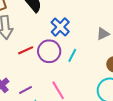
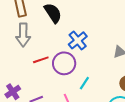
cyan line: (72, 55) -> (84, 83), moved

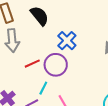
cyan line: (84, 83) -> (43, 88), moved

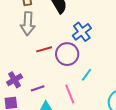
cyan line: (43, 88) -> (86, 75), moved

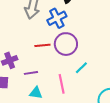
blue cross: (82, 32) -> (57, 18), moved
red line: (44, 49) -> (42, 45), moved

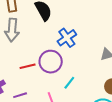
blue cross: (57, 18) -> (67, 38), moved

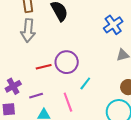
blue cross: (67, 38) -> (113, 25), moved

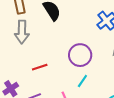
purple circle: (67, 62) -> (80, 55), moved

